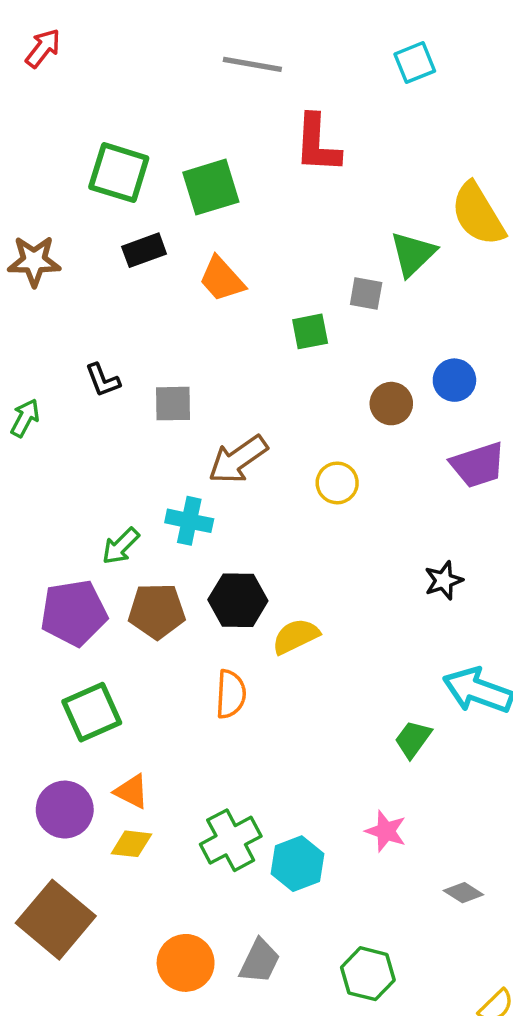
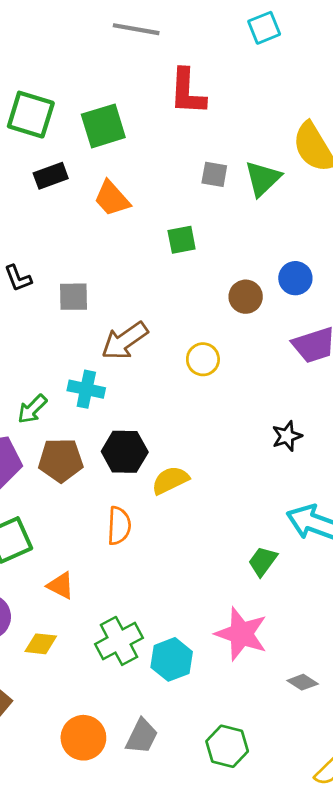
gray square: (366, 294) -> (214, 174), moved
orange triangle: (131, 791) -> (61, 585), moved
pink star: (386, 831) -> (241, 634), size x1.6

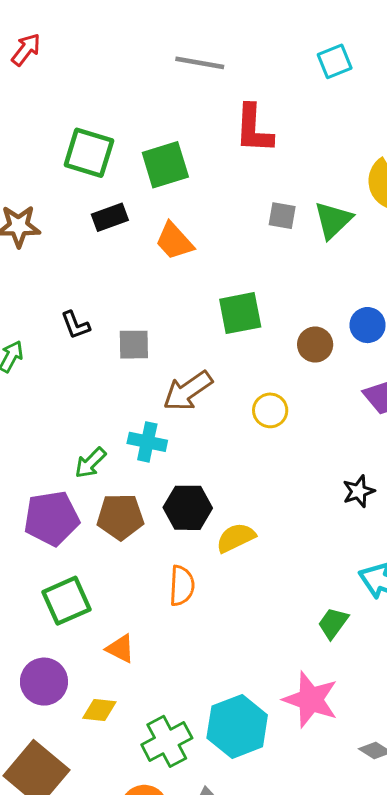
green square: (182, 240) -> (240, 313), moved, size x1.4
green cross: (119, 641) -> (167, 741), moved
cyan hexagon: (172, 659) -> (237, 726), size x1.4

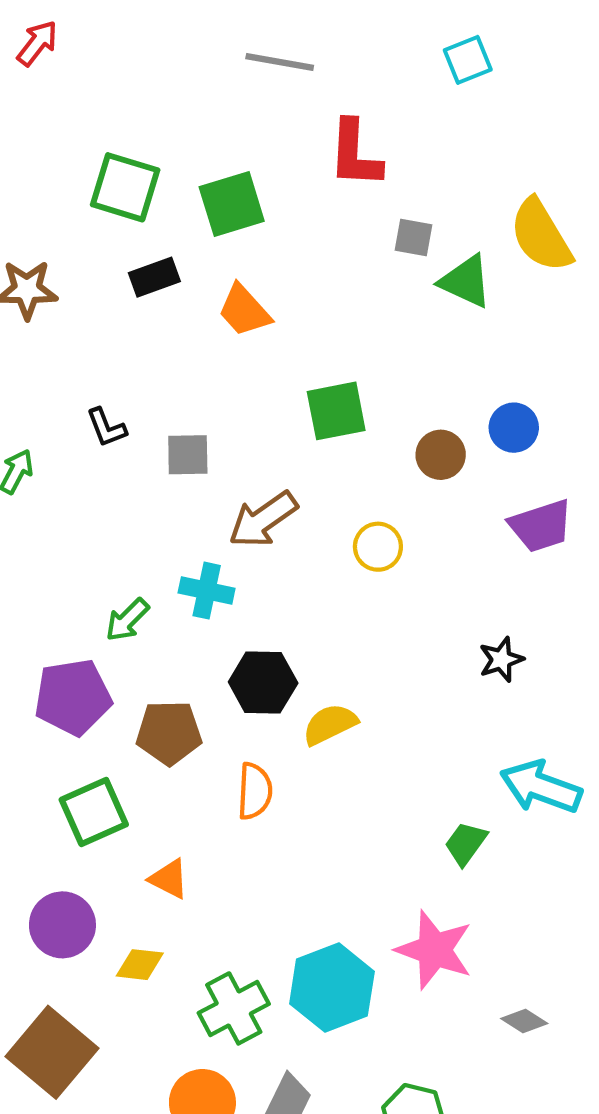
gray square: (282, 216) -> (413, 237), moved
green triangle: (333, 220) -> (466, 281), turned -51
brown pentagon: (120, 517) -> (169, 733), moved

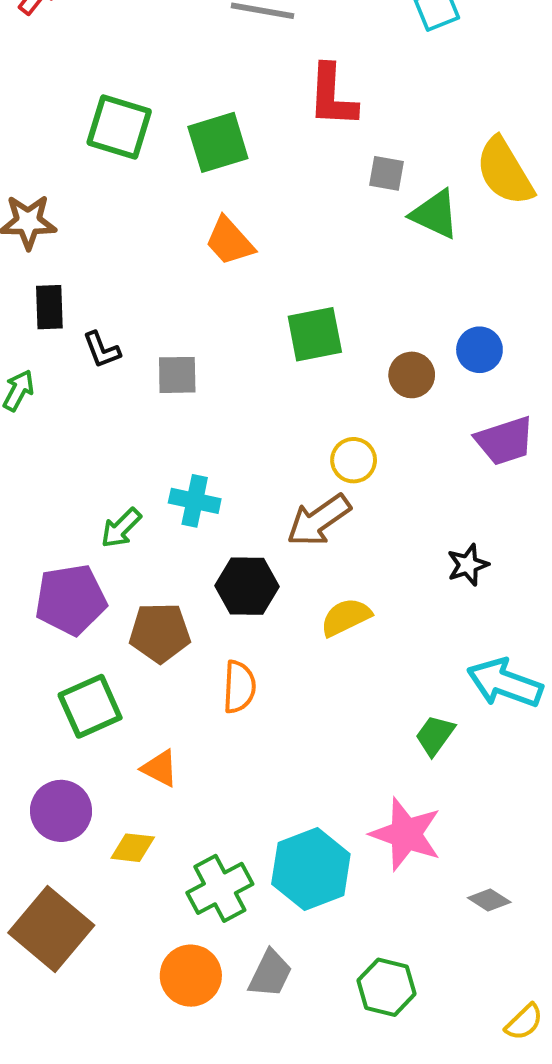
black rectangle: (154, 277) -> (49, 307), moved, turned -72
brown arrow: (263, 520) -> (319, 520), moved
yellow semicircle: (330, 724) -> (346, 617), moved

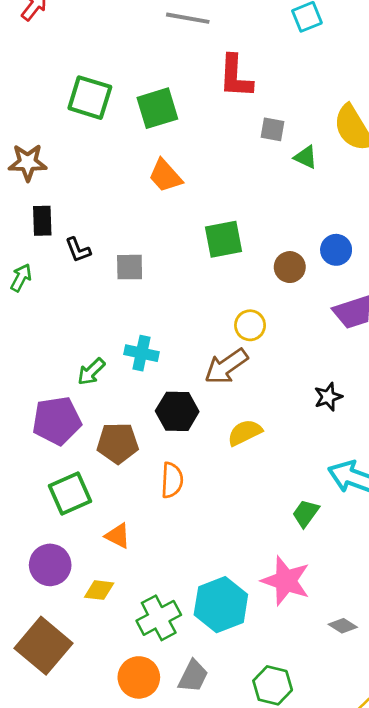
green triangle: (435, 214) -> (306, 157), size x0.7

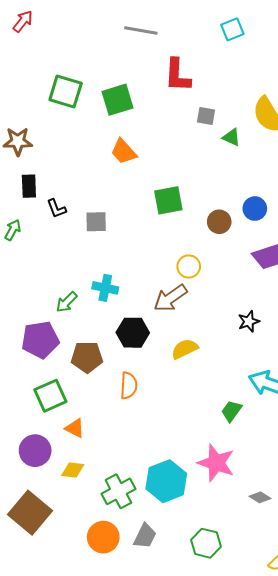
orange triangle: (118, 536) -> (75, 428), moved

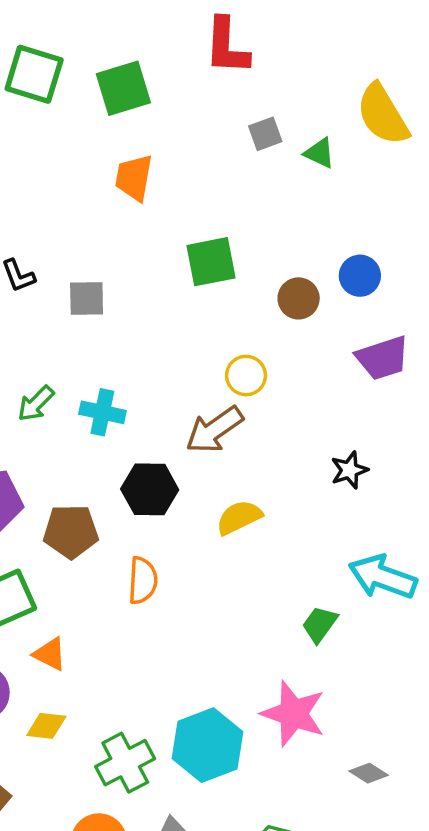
gray square: (206, 116) -> (265, 134), moved, turned -30
orange trapezoid: (124, 152) -> (134, 178), turned 52
green arrow: (67, 302) -> (36, 404), moved

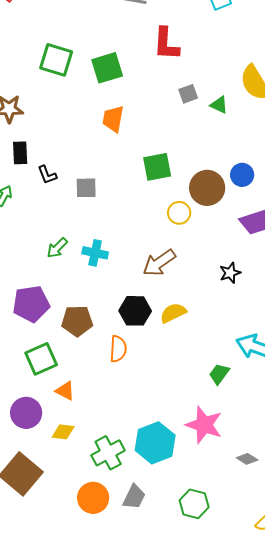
brown circle: (299, 298) -> (207, 188), size x1.5
yellow circle: (246, 376) -> (179, 213), moved
black star: (349, 470) -> (230, 273), moved
black hexagon: (150, 489) -> (135, 311), moved

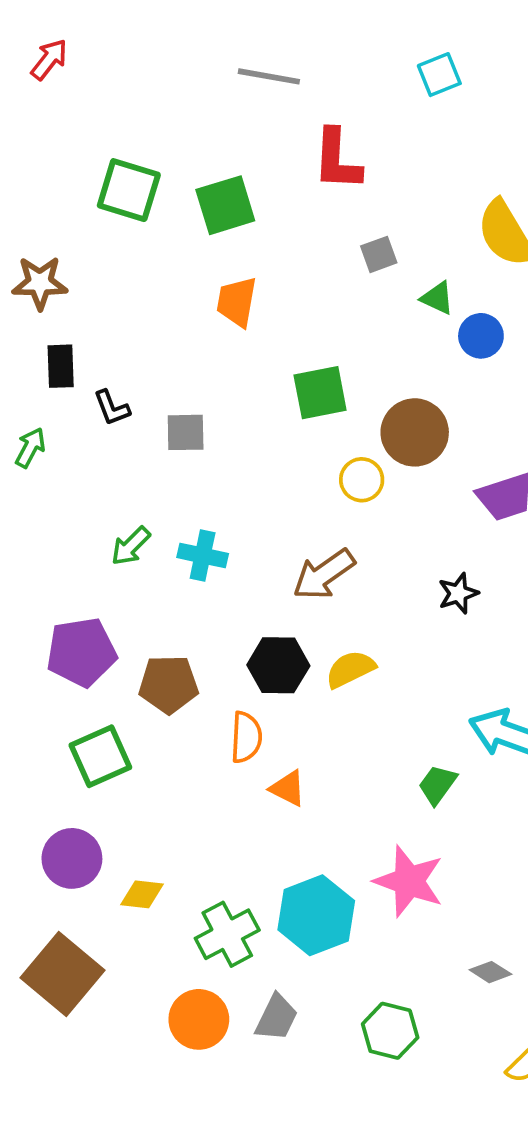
green triangle: (219, 105) -> (437, 298), moved
blue circle: (242, 175) -> (481, 336), moved
orange triangle: (65, 391) -> (288, 788), moved
gray diamond: (247, 459) -> (490, 972), moved

